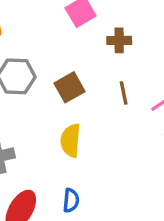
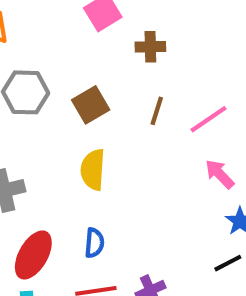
brown line: (124, 93) -> (157, 111), turned 30

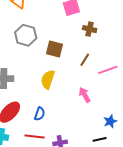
brown square: (91, 105) -> (55, 49), turned 30
pink arrow: (220, 174) -> (85, 95), moved

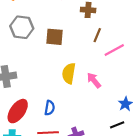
brown line: (85, 60) -> (97, 35), moved
yellow semicircle: (48, 79) -> (69, 73), moved

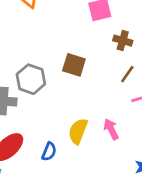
gray hexagon: (22, 27) -> (31, 79), moved
yellow semicircle: (69, 73) -> (78, 131), moved

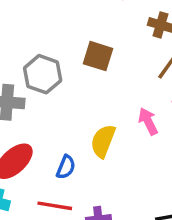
pink arrow: (111, 129) -> (148, 121), moved

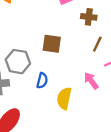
blue semicircle: (66, 167) -> (42, 80), moved

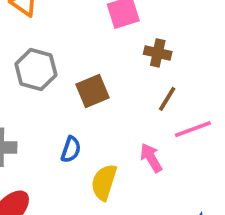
brown square: (52, 44) -> (92, 91), turned -36
gray hexagon: (18, 62) -> (36, 69), moved

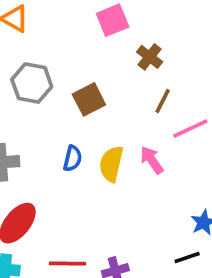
brown cross: (158, 53) -> (150, 57), turned 30
yellow semicircle: (104, 182) -> (111, 164), moved

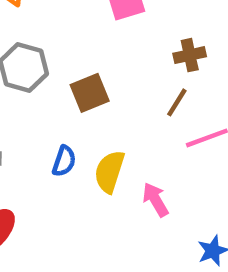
brown cross: (150, 57) -> (190, 55), moved, turned 35
pink arrow: (152, 160) -> (156, 200), moved

